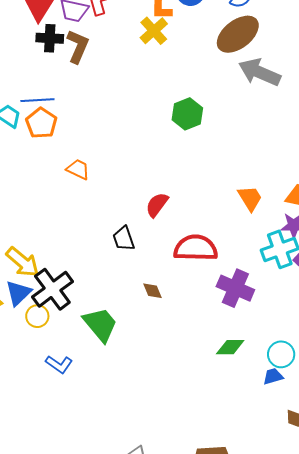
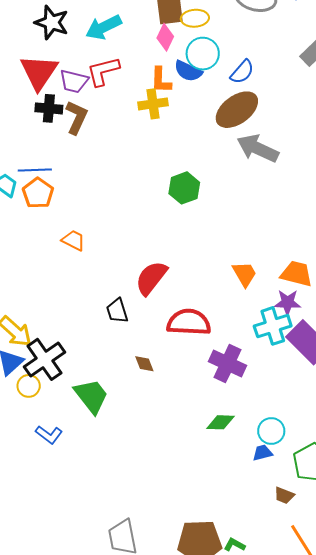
yellow cross: (154, 31) -> (153, 104), turned 32
red semicircle: (157, 205) -> (151, 278), size x1.4

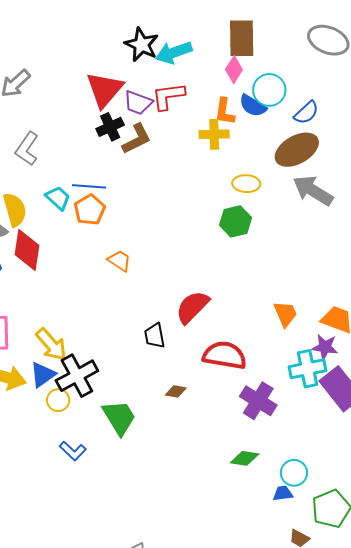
yellow ellipse: (195, 18) -> (246, 184), moved
black star: (52, 22) -> (142, 45), moved
black cross: (49, 108) -> (110, 127), turned -36
brown L-shape: (77, 117) -> (137, 139), turned 32
brown diamond: (144, 364) -> (176, 391), turned -65

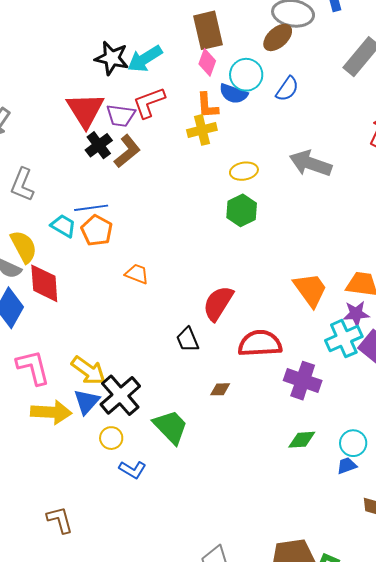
brown ellipse: (297, 150) -> (278, 37), moved, size x0.7
orange trapezoid: (285, 314) -> (310, 290), size x1.4
yellow circle: (58, 400) -> (111, 438), moved

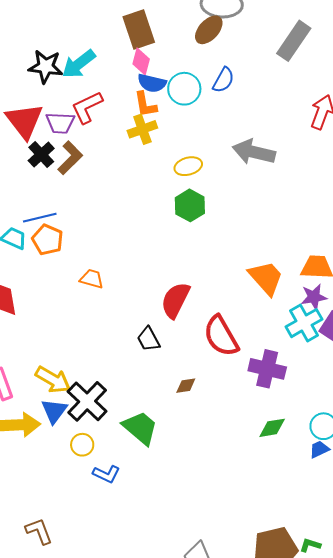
cyan circle: (246, 75) -> (184, 89), moved
blue semicircle: (233, 94) -> (152, 83), moved
red semicircle: (260, 343) -> (221, 336), turned -111

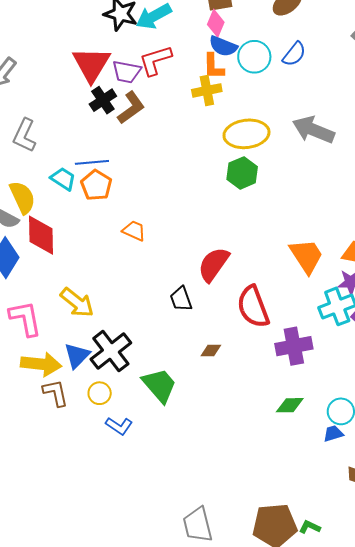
yellow ellipse: (188, 166) -> (246, 134), size x1.6
purple cross: (267, 369) -> (294, 346), turned -33
yellow arrow: (53, 380) -> (77, 303), moved
brown L-shape: (39, 531) -> (56, 393), moved

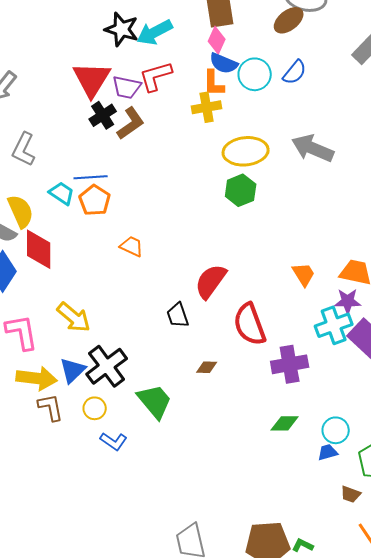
orange trapezoid: (306, 256) -> (304, 274), size x0.7

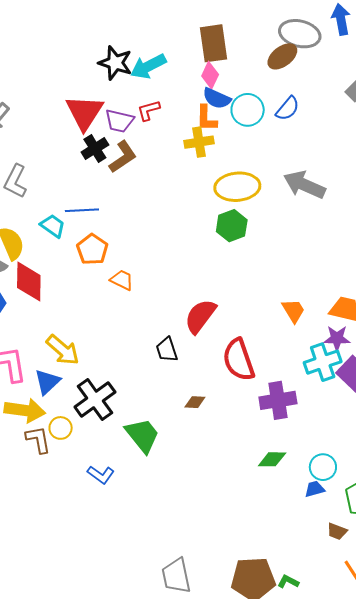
red L-shape: (156, 76) -> (149, 110), size x0.7
orange pentagon: (95, 200) -> (92, 249), moved
blue triangle: (73, 370) -> (47, 382), moved
yellow circle: (95, 408) -> (61, 428), moved

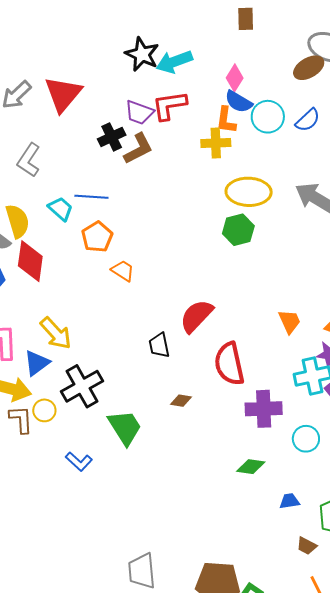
brown rectangle: (214, 43) -> (246, 19), moved, size x0.6
red L-shape: (149, 110) -> (169, 105), size x1.5
red triangle: (84, 112) -> (63, 94), moved
cyan circle: (323, 467) -> (306, 439), moved

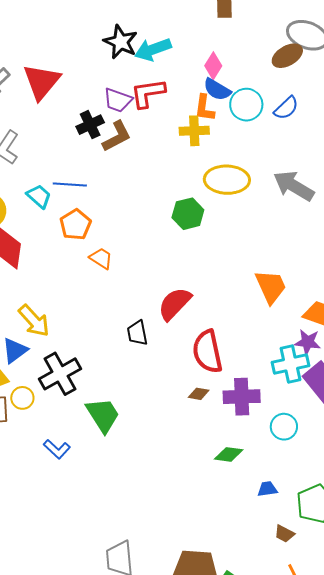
green hexagon: (238, 230) -> (188, 214), moved
orange trapezoid: (290, 321) -> (271, 287), moved, size x1.4
brown diamond: (181, 401) -> (199, 394), moved

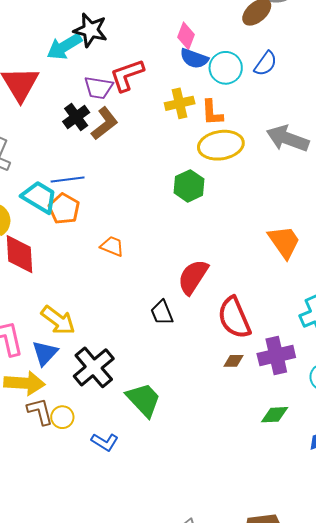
cyan arrow: (153, 49) -> (64, 47), moved
orange L-shape: (204, 108) -> (212, 113), moved
cyan trapezoid: (39, 196) -> (39, 197), size x1.4
orange pentagon: (75, 225) -> (64, 209), moved
yellow circle: (22, 398) -> (62, 417), moved

